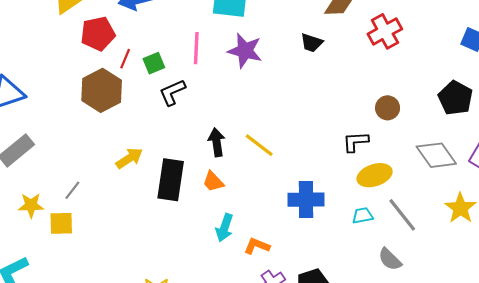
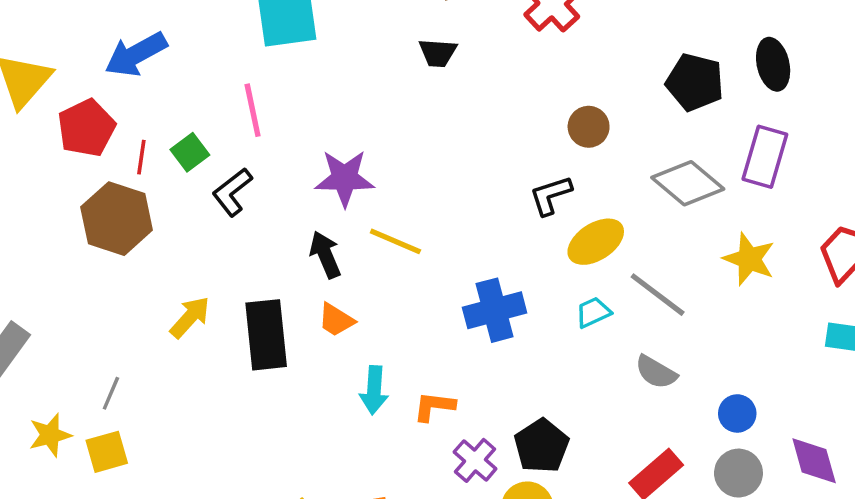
purple star: (245, 51) -> (345, 178), moved

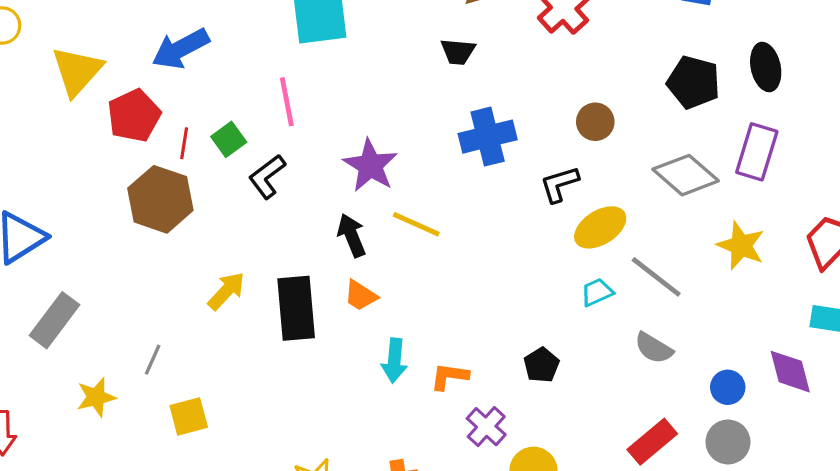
purple star: (345, 178) -> (370, 165), turned 30
blue cross: (495, 310) -> (488, 137), moved
black pentagon: (542, 446) -> (541, 365), moved, size x0.7
yellow square: (107, 452) -> (189, 416), moved
purple diamond: (814, 461) -> (790, 372), moved

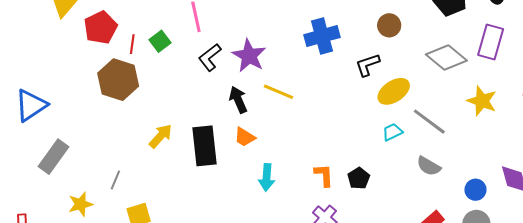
black L-shape: (267, 177) -> (210, 57), moved
orange L-shape: (449, 376) -> (324, 175), moved, turned 80

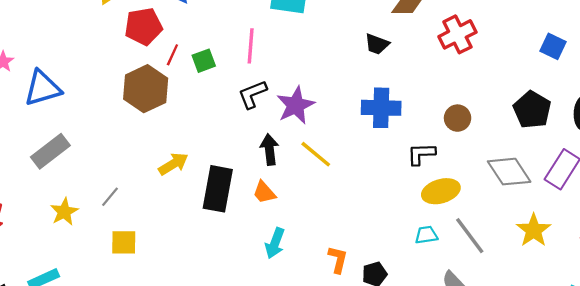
yellow star: (81, 204) -> (64, 212), turned -30

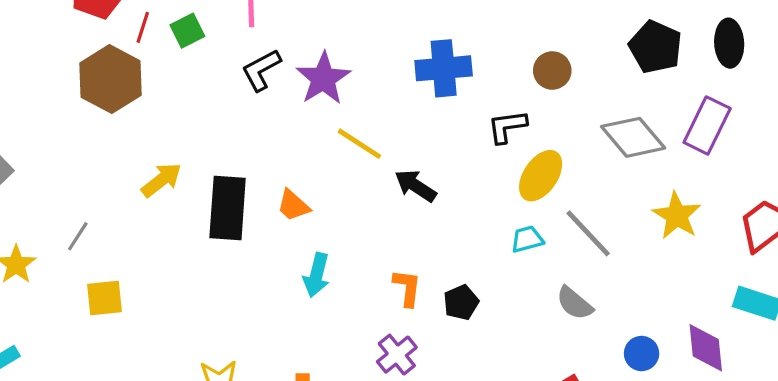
black arrow: (269, 150) -> (415, 186), moved, turned -44
yellow ellipse: (441, 191) -> (541, 176), turned -33

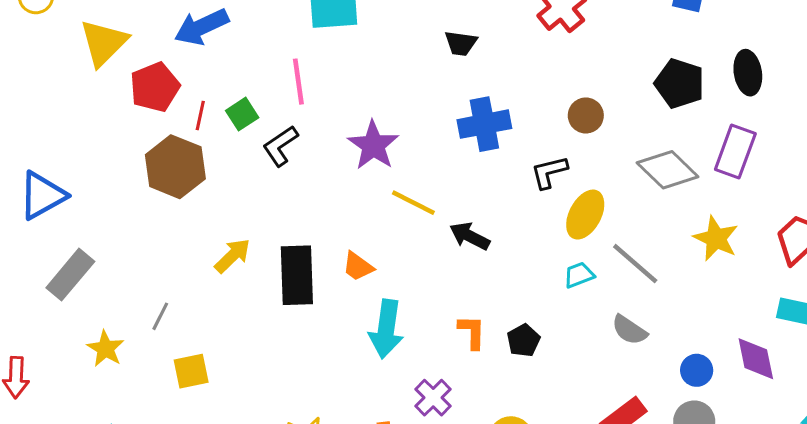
black L-shape: (261, 70) -> (280, 146), moved
cyan arrow: (316, 275) -> (386, 329), size x1.4
purple cross: (397, 355) -> (433, 398), moved

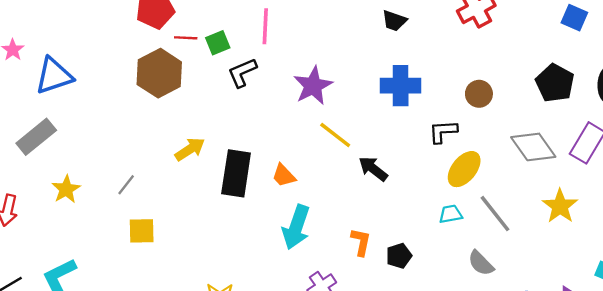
red line: (200, 115) -> (186, 38), turned 70
gray rectangle: (70, 275) -> (36, 137), moved
yellow star: (106, 349) -> (66, 189), moved

